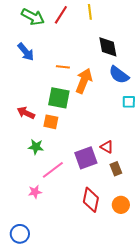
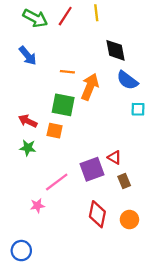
green star: (36, 147) -> (28, 148), moved

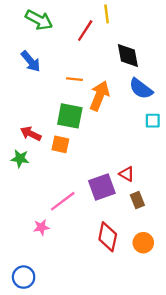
red line: (65, 16) -> (85, 31), moved
green star: (28, 148) -> (20, 159), moved

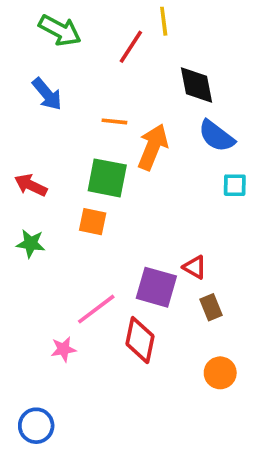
red arrow: (31, 134) -> (31, 185), moved
purple square: (102, 187) -> (156, 287), turned 36
red diamond: (108, 237) -> (140, 340), moved

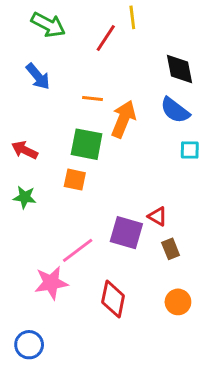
black diamond: (196, 85) -> (179, 69), moved
red diamond: (140, 340) -> (113, 299), moved
pink star: (63, 349) -> (51, 283), size x1.6

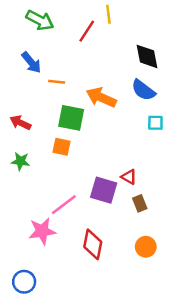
orange line: (92, 98) -> (57, 82), moved
orange arrow: (123, 119) -> (101, 97), turned -88

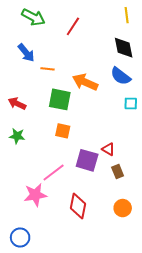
yellow line: (108, 14) -> (127, 15), moved
orange square: (61, 147) -> (63, 131), moved

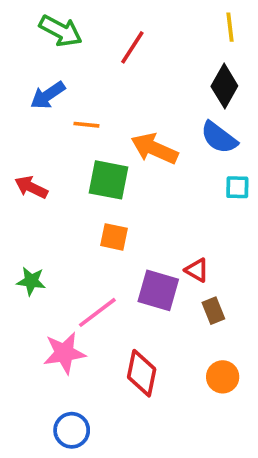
black diamond: (124, 48) -> (224, 86), turned 40
blue arrow: (26, 53) -> (48, 95), turned 96
green star: (17, 136) -> (31, 281), moved
blue circle: (20, 237) -> (72, 430), moved

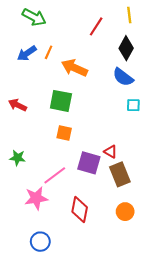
red line: (132, 47) -> (96, 26), moved
orange line: (86, 125) -> (49, 52), moved, turned -72
orange arrow: (155, 149) -> (74, 68), moved
brown rectangle: (213, 311) -> (120, 174), size x1.6

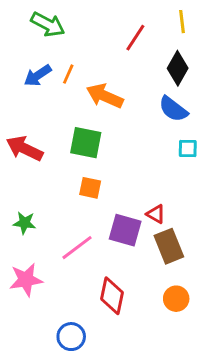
red arrow: (18, 105) -> (25, 148), size x1.4
pink star: (36, 198) -> (26, 280), moved
blue circle: (40, 242) -> (71, 337), moved

